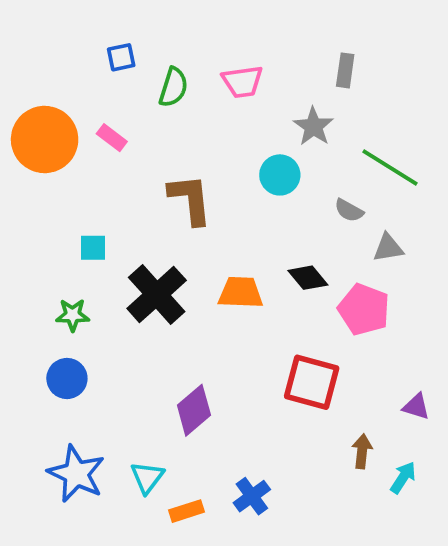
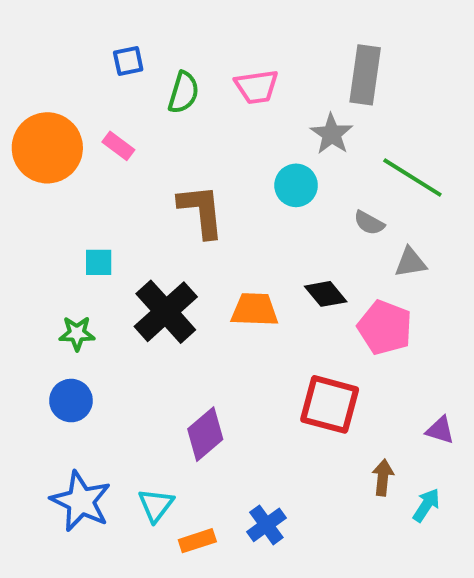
gray rectangle: (345, 70) -> (365, 75), size x1.6

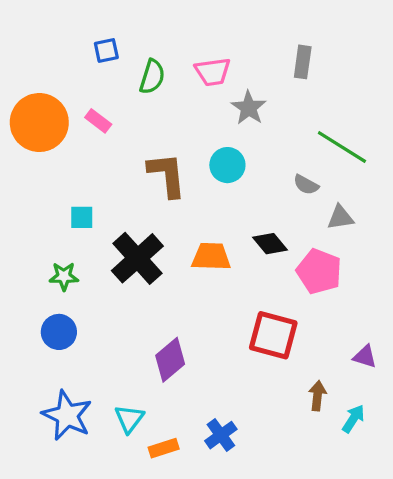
gray rectangle: (365, 75) -> (303, 62), size x0.7
gray star: (332, 134) -> (249, 108), moved
cyan circle: (296, 185) -> (227, 165), moved

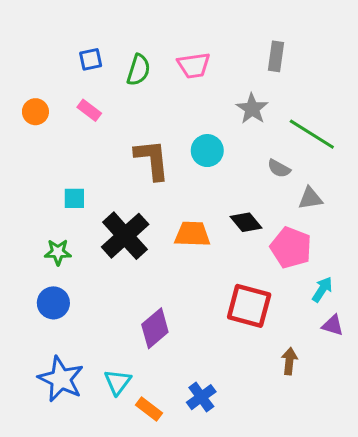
blue square: (106, 51) -> (91, 59), moved
gray star: (249, 108) -> (252, 109), moved
orange circle: (39, 123) -> (35, 112), size x0.5
cyan arrow: (353, 419) -> (322, 289), moved
orange rectangle: (164, 448) -> (149, 409), turned 55

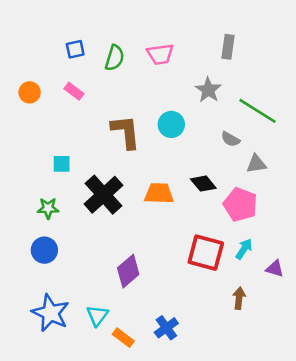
cyan arrow: (322, 289) -> (244, 249), moved

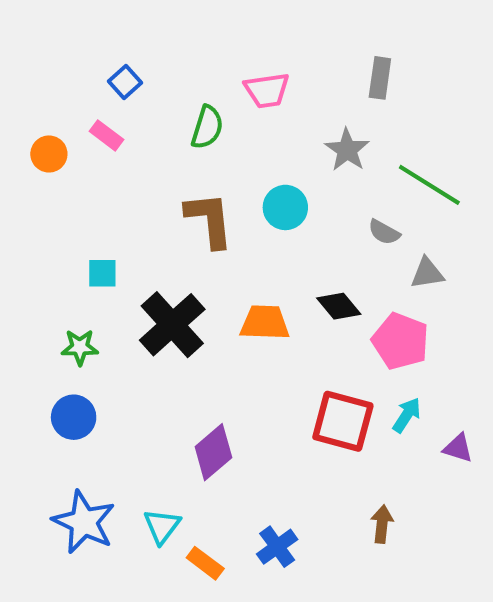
blue square: (75, 49) -> (125, 82), turned -30
green semicircle: (115, 58) -> (207, 127), moved
pink rectangle: (74, 91) -> (106, 135), moved
brown arrow: (239, 298) -> (382, 524), moved

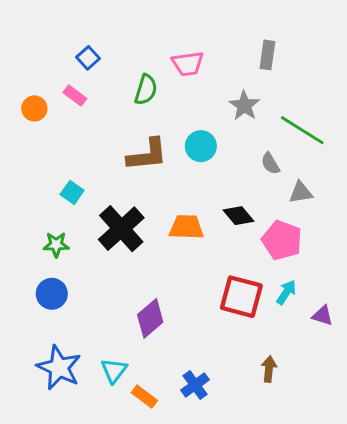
brown L-shape: (209, 220) -> (147, 155), turned 90
gray semicircle: (384, 232) -> (270, 164), turned 30
cyan square: (102, 273) -> (72, 192), turned 35

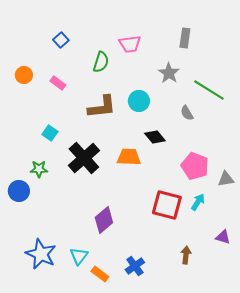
pink rectangle: (75, 95) -> (58, 83), moved
gray triangle: (301, 192) -> (226, 179), moved
black diamond: (238, 216) -> (155, 137), moved
blue circle: (52, 294) -> (19, 191), moved
purple triangle: (322, 316) -> (223, 237), moved

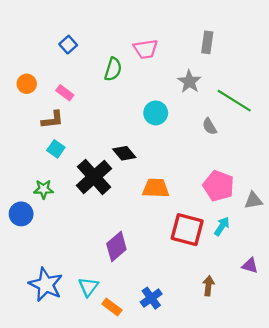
brown L-shape: (102, 107) -> (53, 120), moved, size x0.7
black diamond: (155, 137) -> (124, 153), moved
orange trapezoid: (129, 157) -> (156, 188), moved

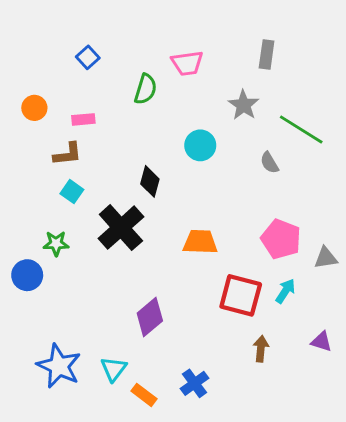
pink rectangle: (65, 93) -> (83, 119), turned -42
black diamond: (124, 153) -> (150, 181), moved, turned 55
brown arrow: (208, 286) -> (261, 349), moved

